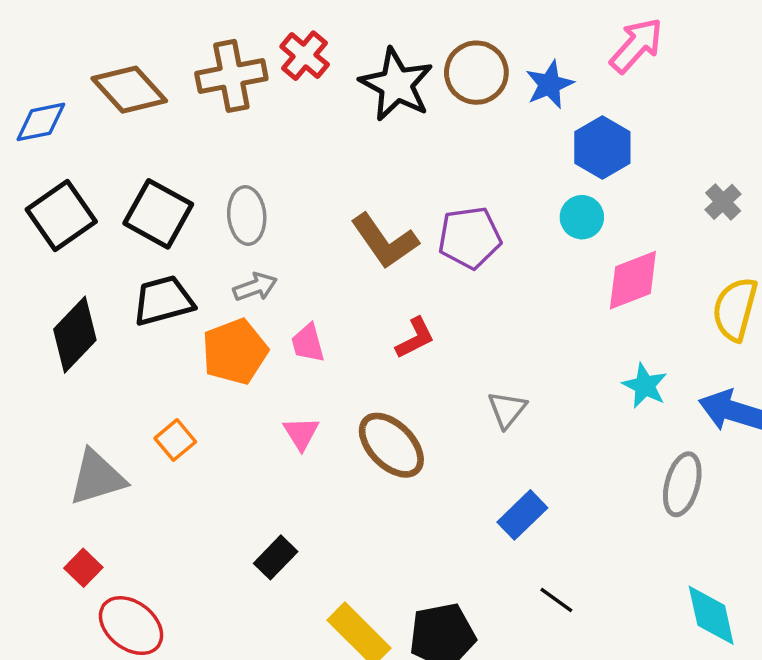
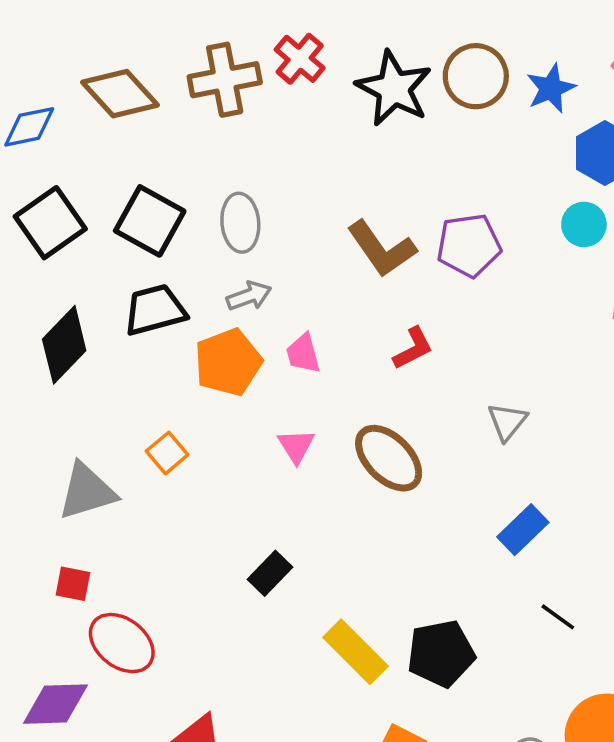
red square: (83, 568) -> (73, 584), turned -33

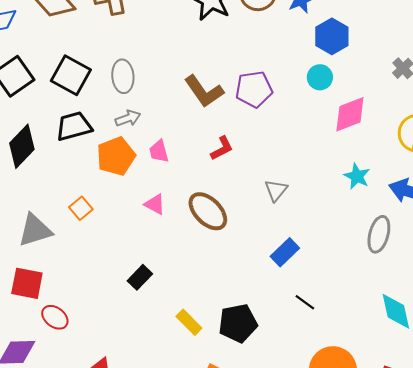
pink triangle: (296, 446) -> (155, 204), turned -30
red square: (73, 584) -> (27, 283), size x1.6
red ellipse: (122, 643) -> (55, 317), size x0.7
yellow rectangle: (355, 652) -> (189, 322), size x0.7

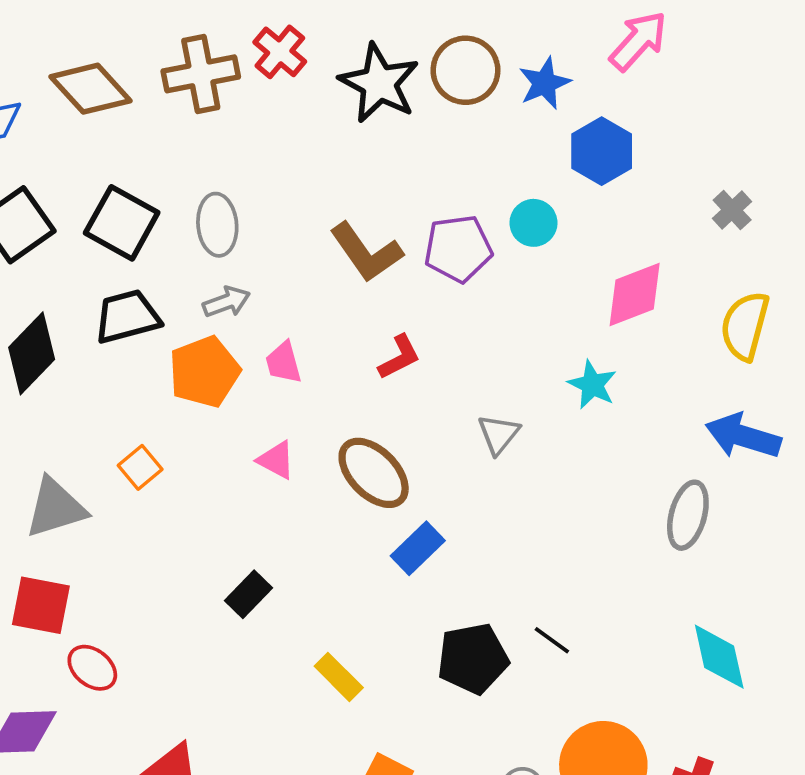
cyan circle: (320, 77) -> (533, 223), moved
cyan star: (357, 176) -> (592, 385), moved
blue rectangle: (285, 252) -> (418, 548), moved
black pentagon: (238, 323) -> (473, 659), moved

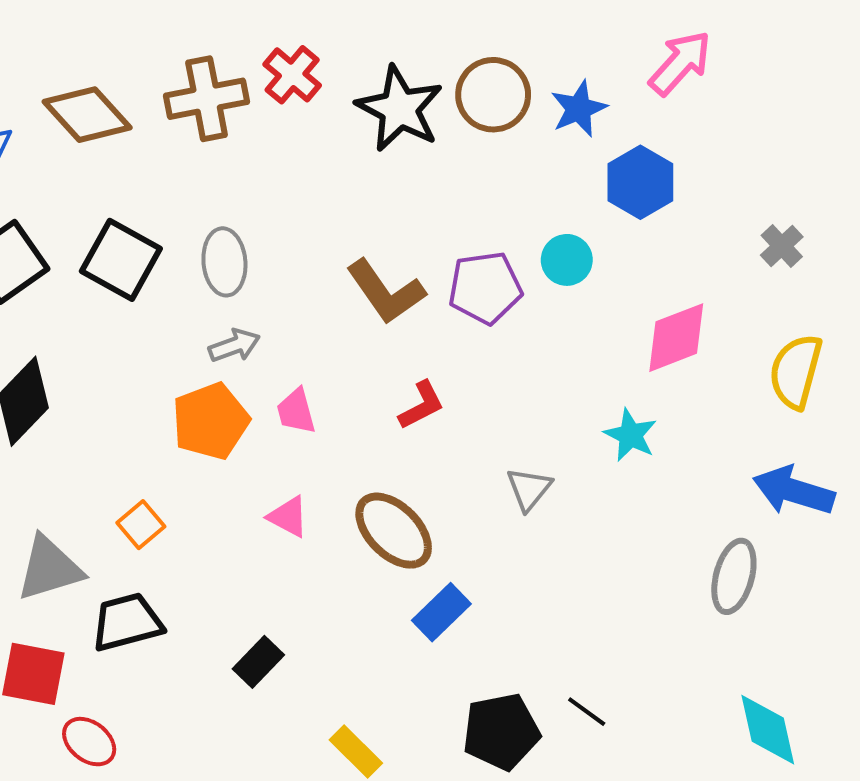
black trapezoid: (127, 317) -> (127, 622), moved

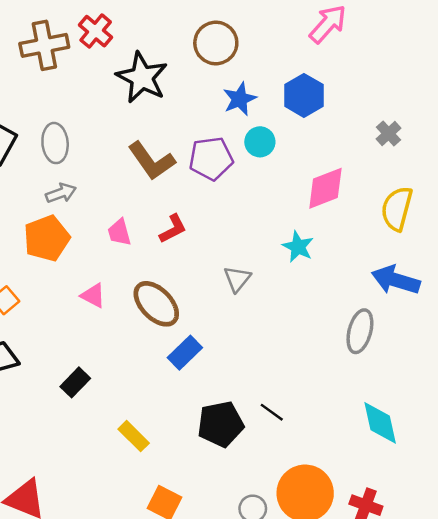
black star: (400, 109) -> (142, 78), moved
blue star: (579, 109) -> (240, 99), moved
pink trapezoid: (296, 411) -> (119, 232), moved

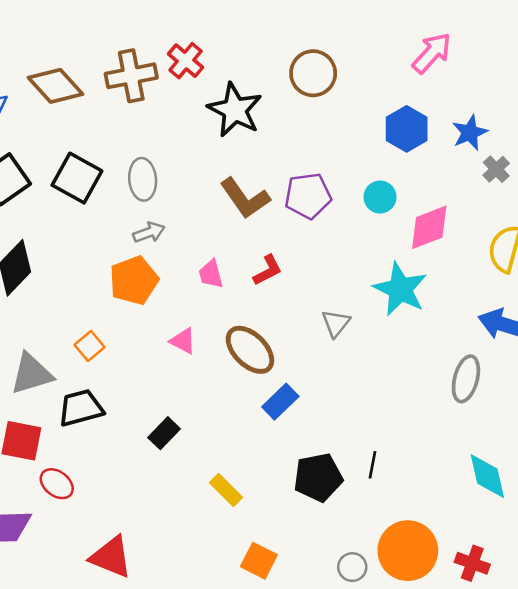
blue star: (240, 99) -> (470, 133), moved
cyan circle: (260, 142) -> (380, 197), moved
cyan star: (298, 247) -> (400, 289), size x1.6
black line: (272, 412) -> (372, 465), turned 65

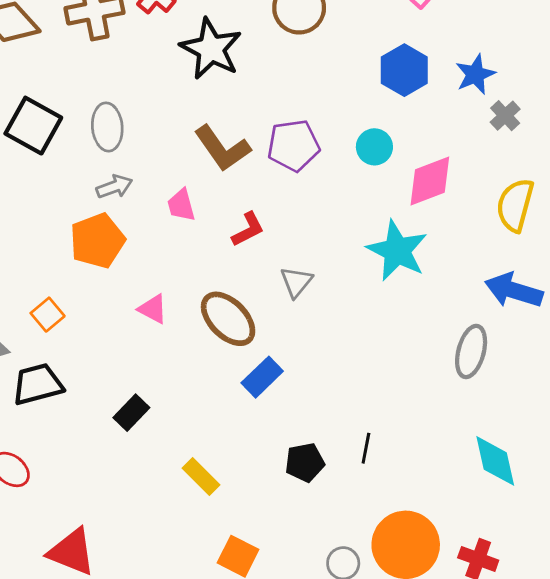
pink trapezoid: (211, 274) -> (181, 205), moved
gray triangle: (336, 323) -> (296, 282), moved
black pentagon: (318, 477) -> (305, 462), size x0.7

